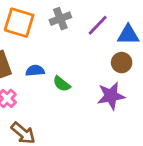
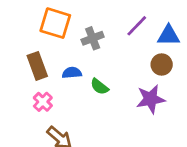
gray cross: (60, 19) -> (93, 38), moved

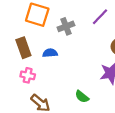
green semicircle: (99, 87) -> (82, 97), moved
pink cross: (43, 102) -> (28, 75), turned -32

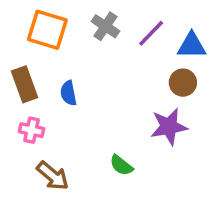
gray cross: (66, 26) -> (105, 26), moved, turned -35
blue semicircle: (50, 53) -> (68, 93), turned -96

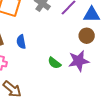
green semicircle: (121, 165) -> (54, 63), moved

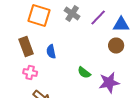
purple star: (79, 61) -> (109, 82), moved

